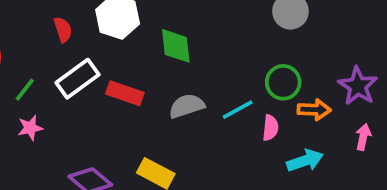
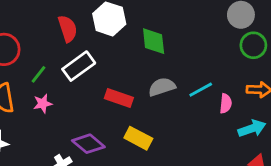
red semicircle: (63, 30) -> (68, 29), size x1.4
green circle: (283, 82) -> (253, 45), moved
red rectangle: (125, 93) -> (119, 98), moved

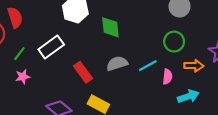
red semicircle: (68, 29) -> (15, 17), moved
green circle: (253, 45) -> (174, 42), moved
red rectangle: (119, 98) -> (83, 72), turned 35

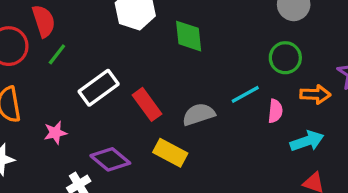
white rectangle: (51, 47) -> (99, 88), moved
green line: (19, 54) -> (57, 54), moved
gray semicircle: (117, 63) -> (199, 114), moved
pink star: (23, 77) -> (55, 133), moved

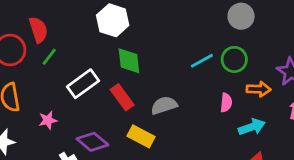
green diamond: (189, 36) -> (129, 61), moved
cyan line: (245, 94) -> (202, 61), moved

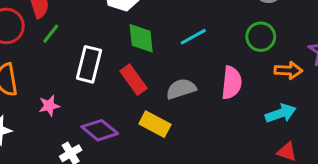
cyan line: (202, 61) -> (193, 37), moved
white rectangle: (83, 84) -> (89, 64), turned -40
pink semicircle: (226, 103) -> (232, 83), moved, size x1.5

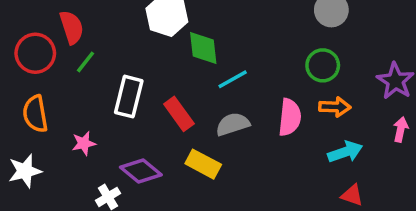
cyan line: (193, 37) -> (233, 79), moved
green diamond: (141, 38) -> (203, 48), moved
orange arrow: (288, 70) -> (335, 107), moved

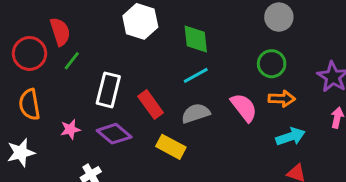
green diamond: (203, 48) -> (196, 39), moved
pink semicircle: (290, 117) -> (244, 107), turned -44
purple diamond: (141, 171) -> (114, 134), moved

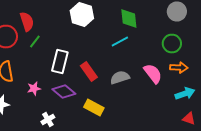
green diamond: (196, 39) -> (129, 18), moved
cyan line: (196, 75) -> (120, 42), moved
yellow rectangle: (171, 147) -> (94, 108), moved

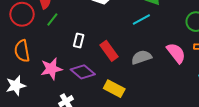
white rectangle: (60, 62) -> (79, 40), size x0.6
pink star: (34, 88) -> (51, 69), size x1.5

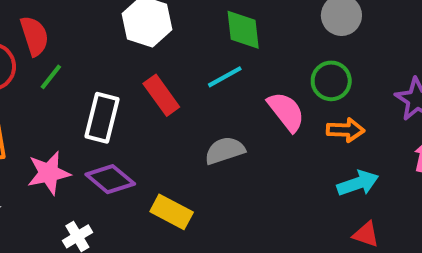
white rectangle: (79, 40) -> (102, 118), size x1.6
red rectangle: (109, 51) -> (161, 95), moved
pink semicircle: (176, 53) -> (286, 112), moved

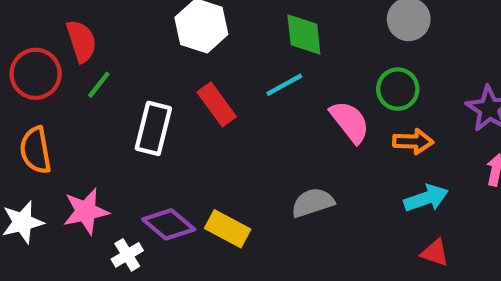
gray semicircle: (225, 150) -> (313, 203), moved
pink star: (49, 173) -> (86, 211), moved
purple diamond: (110, 179) -> (169, 224), moved

